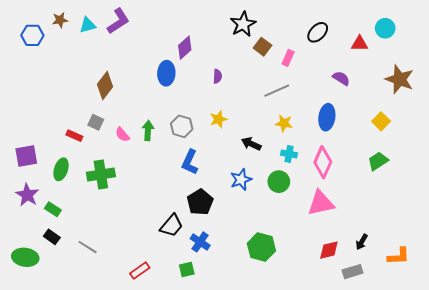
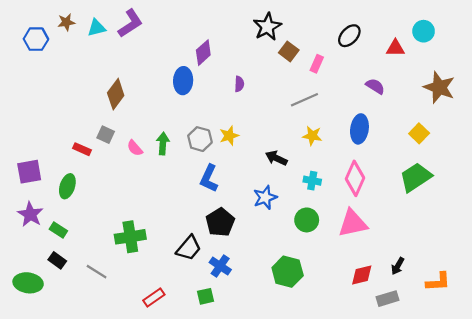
yellow star: (218, 119) -> (229, 136), moved
cyan cross: (289, 154) -> (312, 181), moved
green trapezoid: (378, 161) -> (416, 177), size x1.4
green cross: (101, 174) -> (130, 237), moved
green circle: (279, 182) -> (307, 220), moved

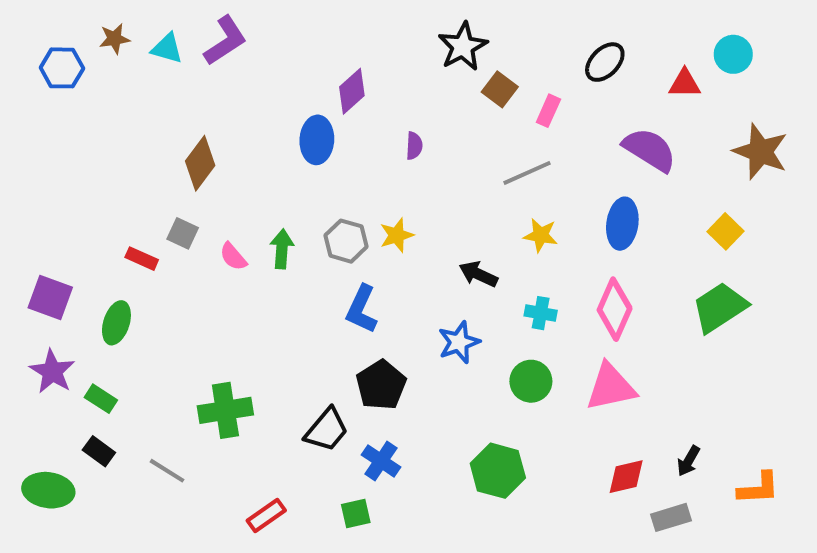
cyan triangle: (97, 28) -> (167, 48), turned 30
purple semicircle: (375, 86) -> (650, 150), size x1.6
purple square: (29, 172) -> (50, 298), turned 30

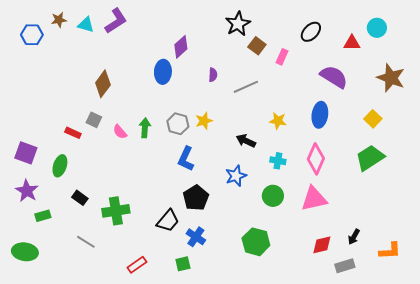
gray line: (527, 173) -> (246, 87), moved
green rectangle: (101, 399) -> (43, 216), moved, turned -49
black rectangle: (99, 451) -> (80, 198), moved

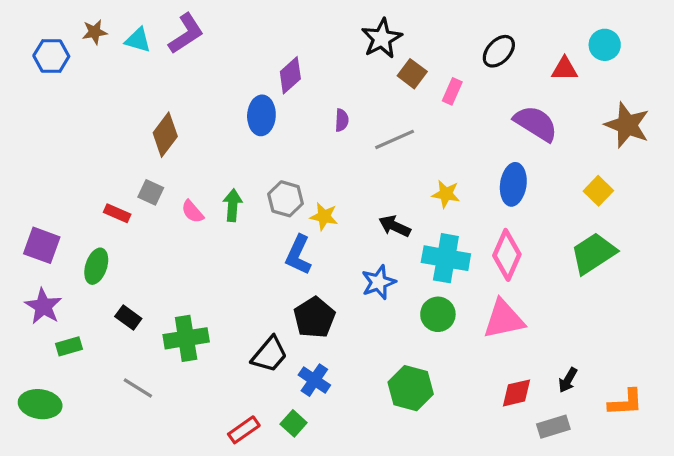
yellow star: (204, 121) -> (324, 216), moved, turned 30
cyan cross: (278, 161) -> (446, 258), size x1.8
green square: (183, 264) -> (294, 423), turned -35
red rectangle: (137, 265) -> (244, 430), moved

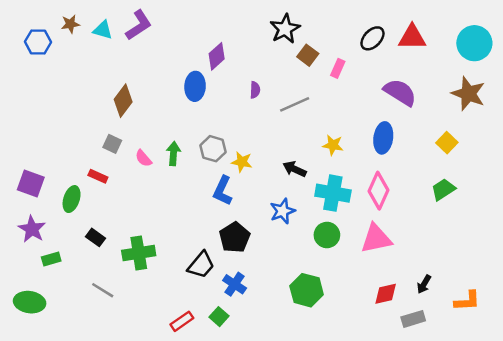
cyan circle: (605, 45) -> (474, 43), moved, size x1.5
red triangle: (565, 69) -> (412, 37), moved, size x1.4
red rectangle: (117, 213) -> (98, 176), moved
green trapezoid: (593, 253) -> (443, 189), size x0.7

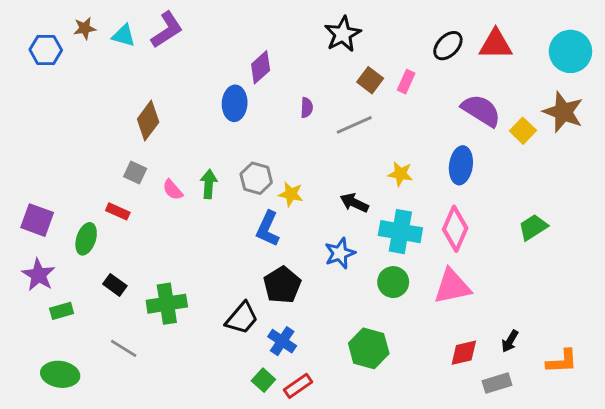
brown square: (308, 55) -> (370, 80), moved
yellow square: (447, 143) -> (523, 131), moved
green ellipse: (30, 302) -> (60, 374), moved
red rectangle: (182, 321) -> (298, 386), moved

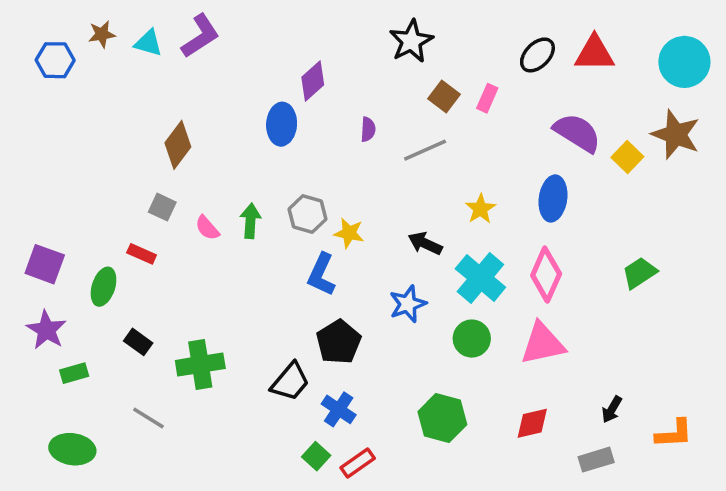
yellow star: (400, 174) -> (480, 209), turned 30
cyan cross: (400, 232) -> (480, 278), turned 30
red diamond: (464, 353) -> (532, 423), moved

